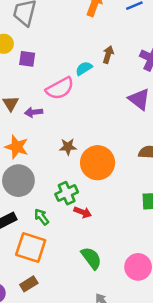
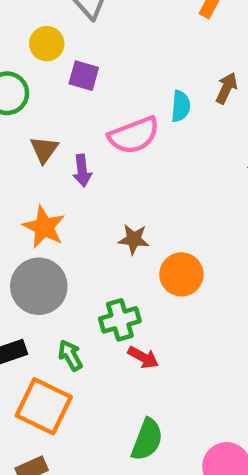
cyan semicircle: (84, 68) -> (181, 106), turned 119
purple arrow: (34, 112) -> (82, 171), turned -98
orange circle: (98, 163) -> (181, 274), size x0.7
green semicircle: (91, 258) -> (147, 440), turned 50

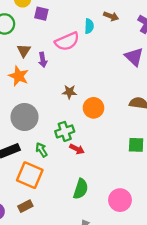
brown arrow: (226, 88) -> (111, 16), turned 88
orange star: (44, 227) -> (19, 76), moved

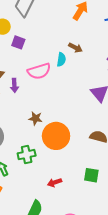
brown arrow: (111, 16) -> (75, 48), moved
orange circle: (93, 108) -> (56, 136), size x1.4
red arrow: (77, 149) -> (55, 182), moved, turned 128

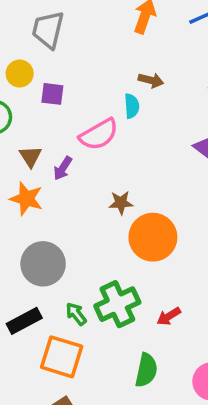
purple arrow: (14, 85) -> (63, 168), turned 48
brown star: (35, 118) -> (121, 203), moved
green cross: (27, 155) -> (117, 304), moved, size x1.4

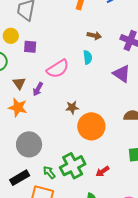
brown arrow: (151, 80) -> (94, 35), moved
cyan semicircle: (132, 106) -> (88, 57), moved

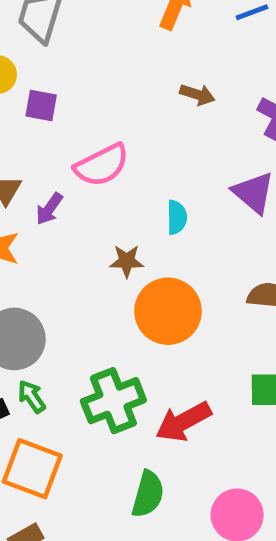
cyan semicircle: (88, 57) -> (177, 217), moved
red arrow: (102, 171) -> (183, 422), size x1.6
green arrow: (49, 172) -> (32, 397), moved

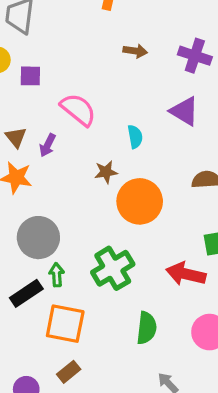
pink semicircle: (102, 165) -> (78, 110), turned -105
green arrow: (32, 397) -> (57, 275), turned 40
red arrow: (183, 422) -> (186, 274), moved, turned 51

